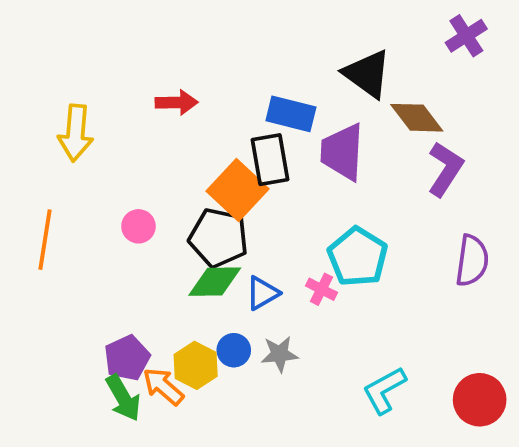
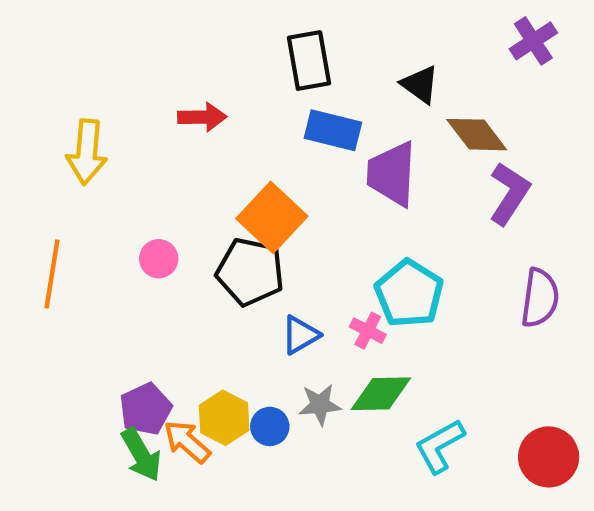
black triangle: (367, 74) -> (420, 84), size x0.7
black rectangle: (270, 160) -> (309, 61), moved
green diamond: (215, 282) -> (381, 394), moved
blue circle: (234, 350) -> (270, 426), moved

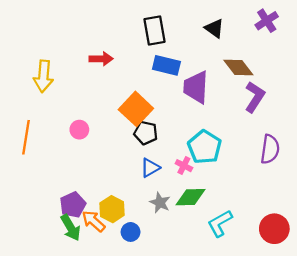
black triangle: (420, 84) -> (214, 28), moved
black pentagon: (250, 272) -> (146, 133), moved, size x0.7
gray star: (320, 405) -> (160, 203), turned 30
blue circle: (270, 426) -> (131, 232), moved

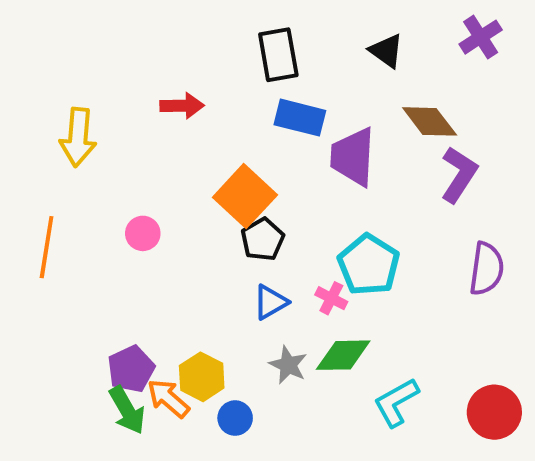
black pentagon: (146, 133) -> (263, 239), turned 30

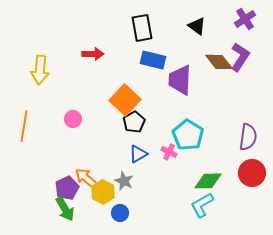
purple L-shape: (459, 174) -> (240, 57), moved
green diamond: (343, 355) -> (208, 181), moved
gray star: (288, 365) -> (124, 181), moved
orange arrow: (168, 398) -> (86, 178), moved
red circle: (494, 412) -> (252, 173), moved

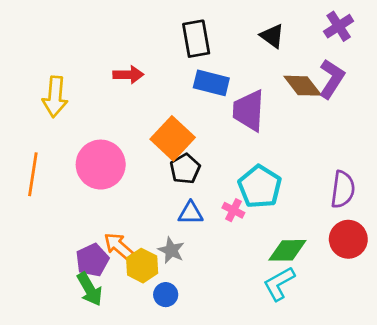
pink circle: (73, 119) -> (101, 165), size x2.0
blue triangle: (138, 154) -> (191, 213), turned 30

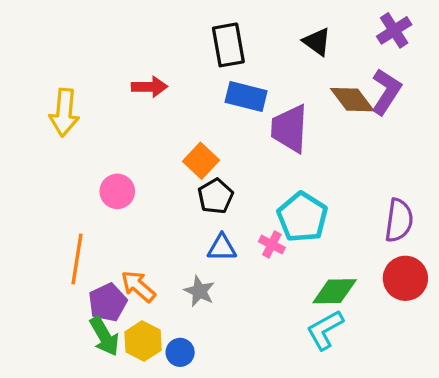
orange square: (173, 138) -> (201, 161), size x0.7
pink circle: (101, 165) -> (117, 191), size x0.6
orange line: (33, 174) -> (77, 259), moved
yellow hexagon: (142, 266) -> (143, 341), moved
blue circle: (166, 295) -> (180, 352), moved

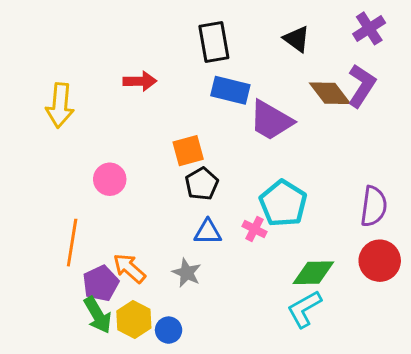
purple trapezoid: (290, 129) -> (271, 120), turned -63
orange square: (201, 161) -> (188, 151), turned 32

